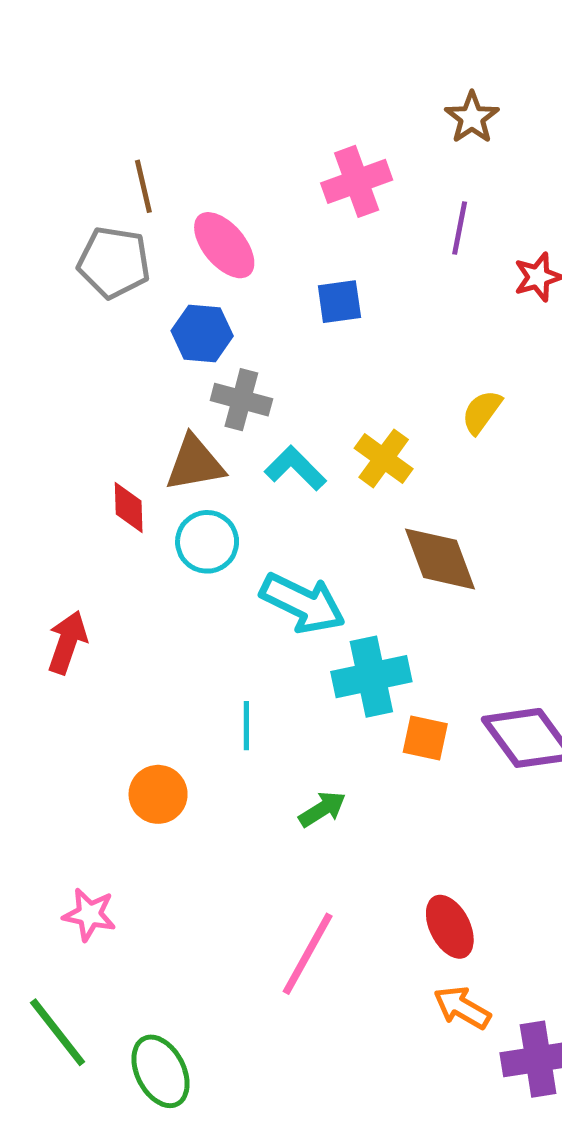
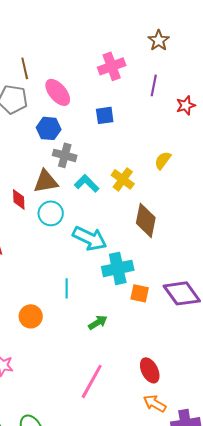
brown diamond: (440, 559) -> (146, 220), turned 32

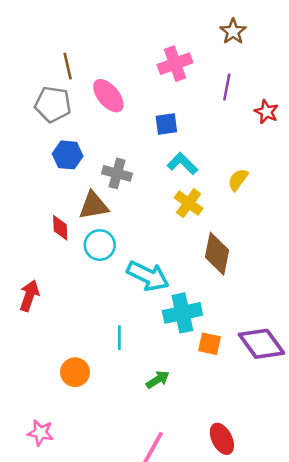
red star: (186, 105) -> (266, 112), turned -30
blue hexagon: (49, 128) -> (68, 155), moved
cyan L-shape: (87, 183) -> (182, 164), moved

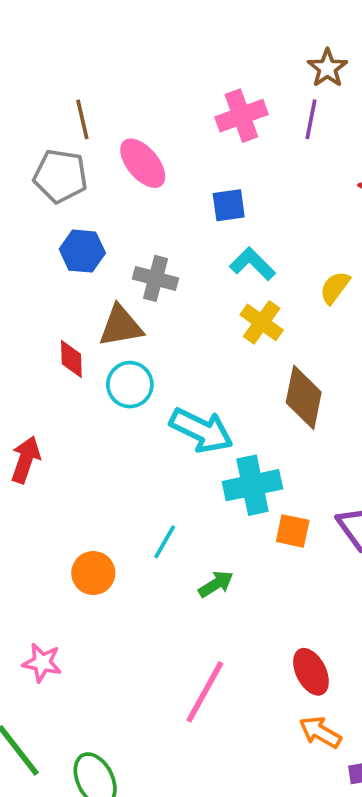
purple line: (227, 87) -> (311, 119), moved
cyan line: (119, 338) -> (165, 542), moved, turned 30

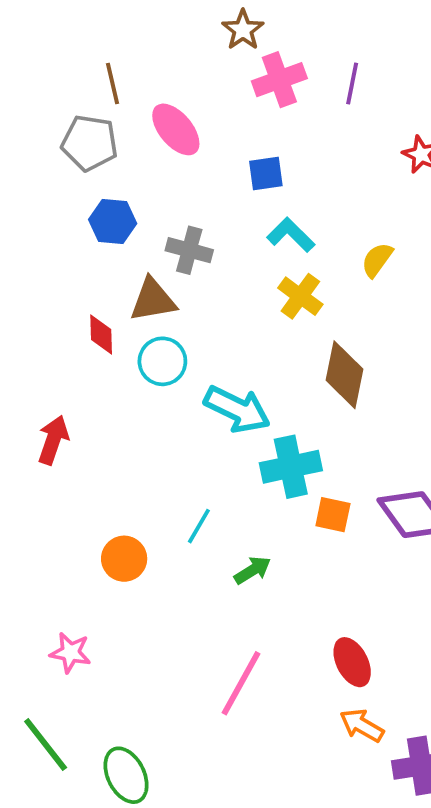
brown star: (327, 68) -> (243, 30), moved

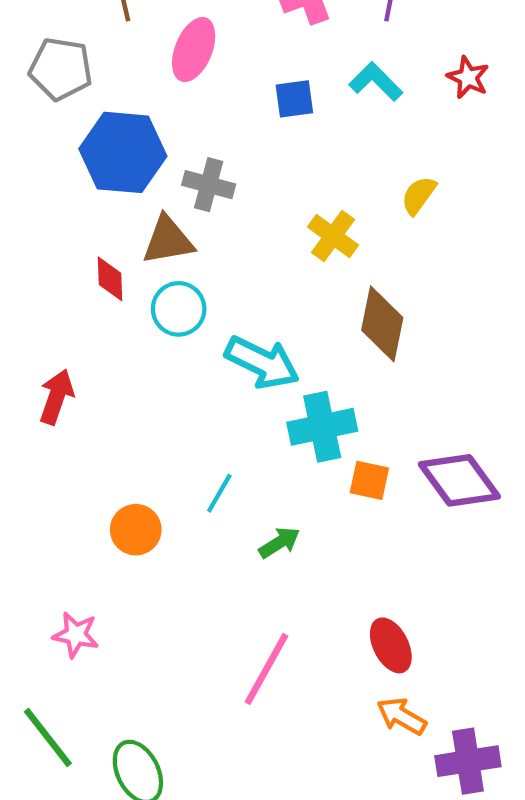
pink ellipse: (176, 129) -> (194, 50), turned 62
gray pentagon: (90, 143) -> (61, 69), moved
blue hexagon: (113, 221) -> (123, 152), size x1.6
cyan L-shape: (291, 235) -> (376, 82), moved

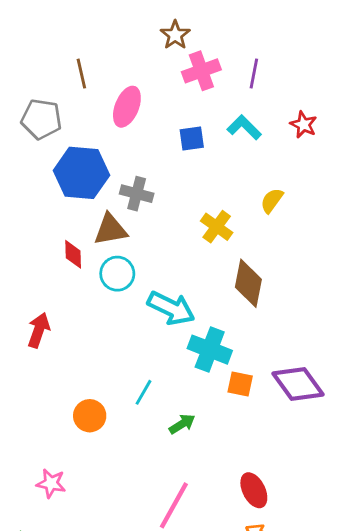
cyan cross: (322, 427) -> (210, 350), turned 33

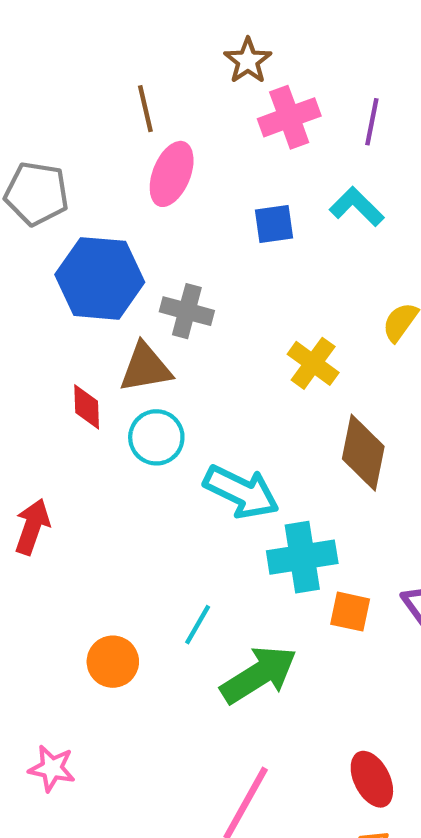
brown line: (81, 74) -> (145, 109), moved
cyan cross: (210, 350) -> (302, 557), turned -30
green arrow: (182, 424) -> (259, 675), size x1.8

